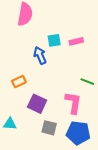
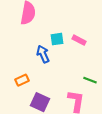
pink rectangle: (76, 41) -> (79, 40), turned 40

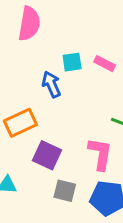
orange rectangle: (22, 80) -> (20, 123), size x1.5

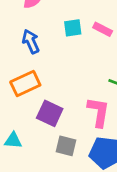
blue arrow: (51, 84) -> (31, 41), moved

